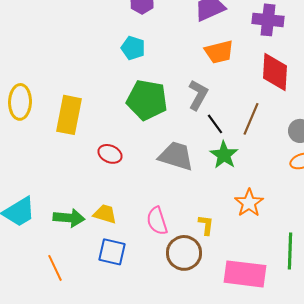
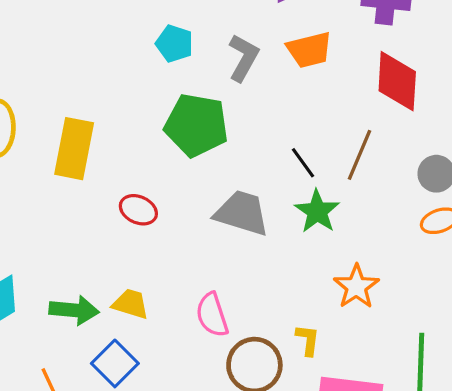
gray L-shape: (198, 95) -> (243, 58), moved
yellow L-shape: (206, 225) -> (308, 340), moved
blue square: (112, 252) -> (115, 363), moved, turned 32

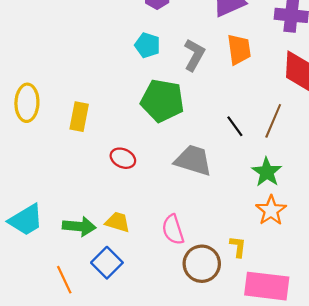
orange trapezoid: (309, 50) -> (239, 49), turned -84
yellow rectangle: (74, 149) -> (79, 117), size x0.7
green star: (317, 211) -> (267, 172), moved

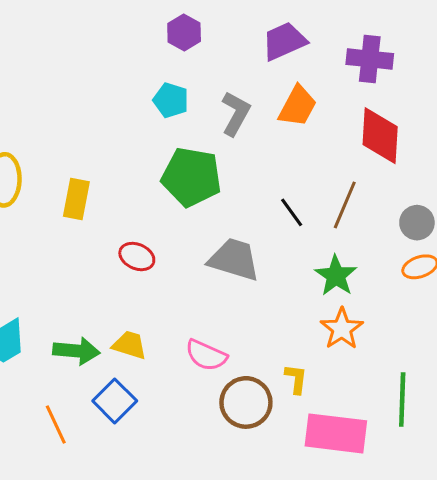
orange trapezoid: (239, 49) -> (298, 106), turned 36
pink semicircle: (173, 230) -> (206, 355), turned -48

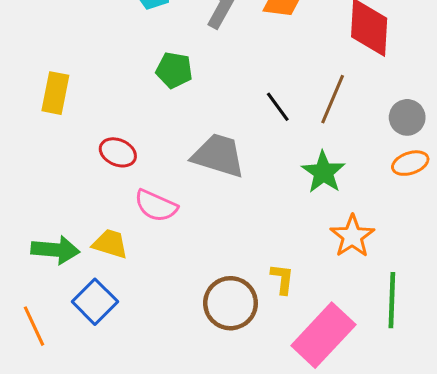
green pentagon: (191, 177) -> (174, 70), size x0.6
orange star: (342, 329) -> (352, 236), moved
pink semicircle: (206, 355) -> (156, 206), moved
pink rectangle: (336, 433) -> (323, 335), turned -54

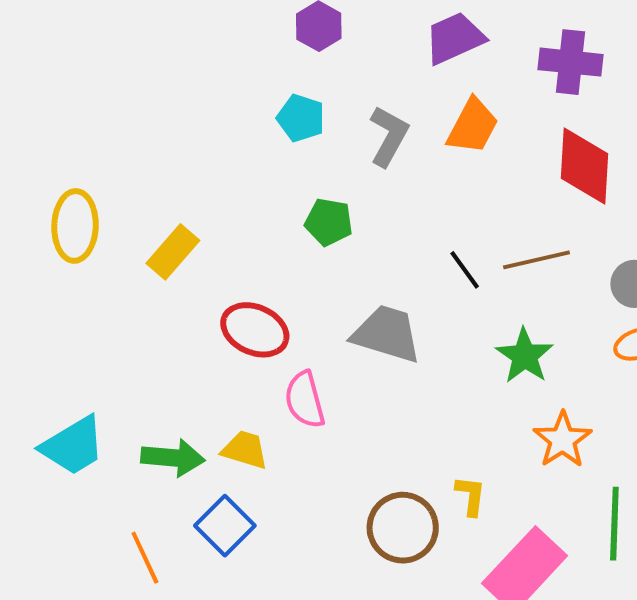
yellow rectangle: (55, 93) -> (173, 252), turned 30
brown line: (333, 99) -> (537, 260), turned 54
red ellipse: (118, 152) -> (255, 330), size x1.4
pink semicircle: (156, 206) -> (305, 400), turned 51

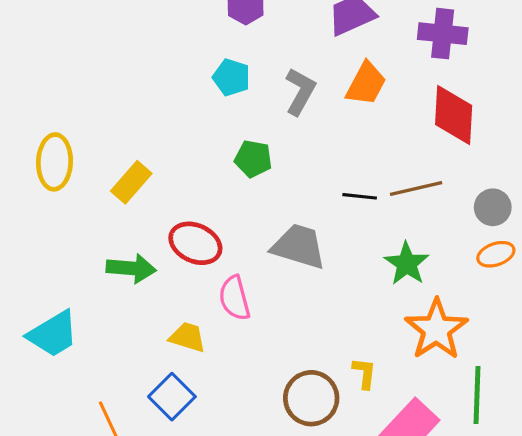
black line: (465, 270) -> (360, 196), turned -48
orange star: (563, 440) -> (436, 329), size x1.4
green arrow: (173, 458) -> (131, 268), moved

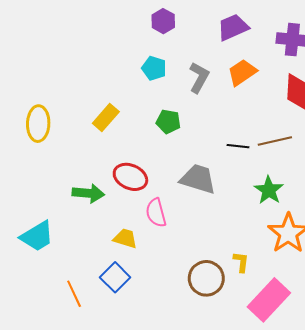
orange trapezoid: (366, 84) -> (242, 72), turned -152
yellow rectangle: (131, 182) -> (106, 117), moved

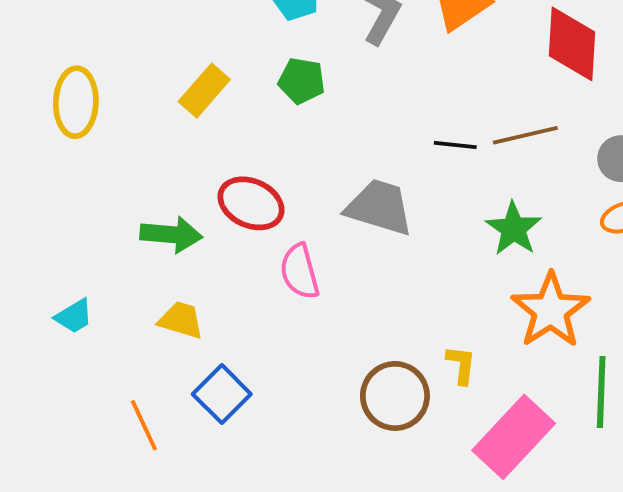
green pentagon: (168, 122) -> (302, 81), moved
cyan trapezoid: (37, 236) -> (74, 316), size x0.6
yellow trapezoid: (125, 238) -> (181, 320), moved

